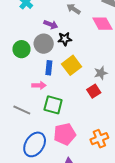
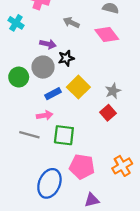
blue rectangle: (49, 68) -> (53, 94), turned 64
gray line: (22, 110) -> (29, 135), moved
pink pentagon: (65, 134) -> (82, 167), turned 30

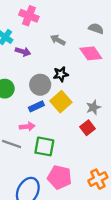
purple arrow: (48, 44) -> (23, 52), moved
black star: (66, 58) -> (61, 74), moved
gray circle: (43, 67) -> (40, 85), moved

